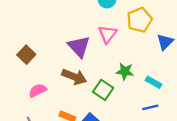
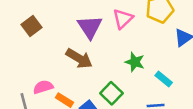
pink semicircle: (38, 90) -> (43, 87), moved
green square: (103, 90) -> (111, 93), moved

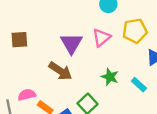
brown square: (32, 26) -> (19, 40), turned 30
cyan rectangle: (164, 79) -> (139, 85), moved

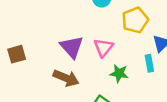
pink triangle: (101, 38) -> (103, 48), moved
cyan rectangle: (139, 85) -> (149, 63), moved, turned 49

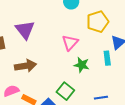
purple triangle: (72, 47) -> (25, 30), moved
brown arrow: (66, 78) -> (26, 66), moved, turned -35

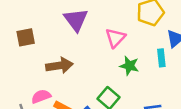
purple triangle: (25, 30) -> (76, 20), moved

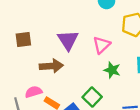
purple triangle: (76, 20) -> (68, 40), moved

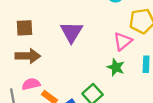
pink triangle: (102, 45) -> (123, 41), moved
brown arrow: (51, 66) -> (28, 56), moved

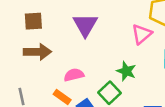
green star: (116, 67) -> (126, 71), moved
pink semicircle: (31, 84) -> (74, 75), moved

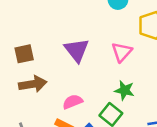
pink triangle: (142, 34) -> (122, 52), moved

